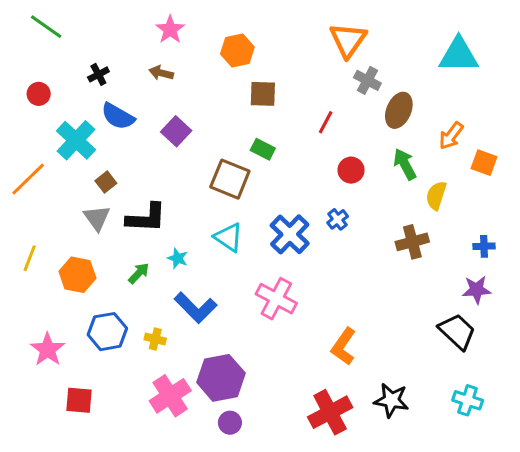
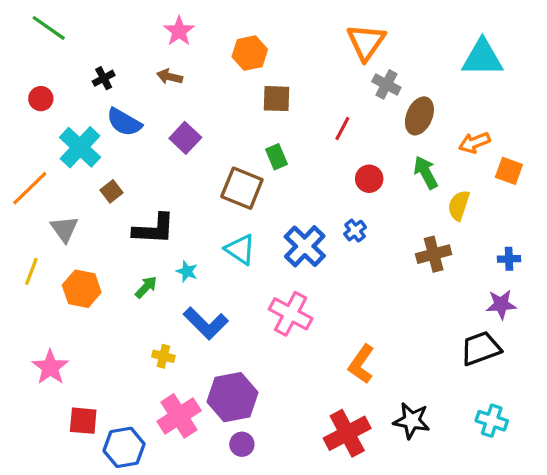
orange arrow: (451, 136) -> (474, 143), turned 32
green rectangle: (263, 149) -> (276, 157), turned 40
gray triangle: (97, 218) -> (64, 229), moved
blue hexagon: (107, 332) -> (124, 447), moved
black trapezoid: (457, 332) -> (481, 348), turned -63

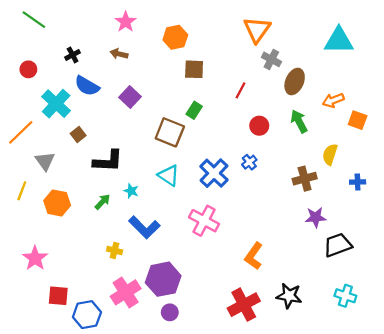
green rectangle: (276, 157) -> (194, 110), turned 56
yellow semicircle: (459, 205) -> (330, 154), moved
purple star: (501, 304) -> (316, 217), moved

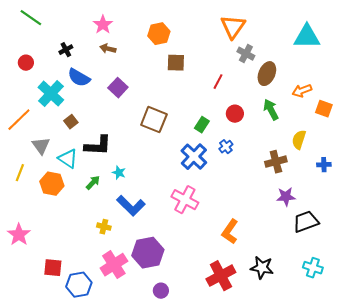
pink star: (126, 22) -> (103, 25), moved
green rectangle: (194, 110) -> (202, 125), moved
cyan triangle: (169, 175) -> (68, 159), moved
pink star: (35, 258) -> (19, 235), moved
purple circle: (170, 312) -> (161, 291), moved

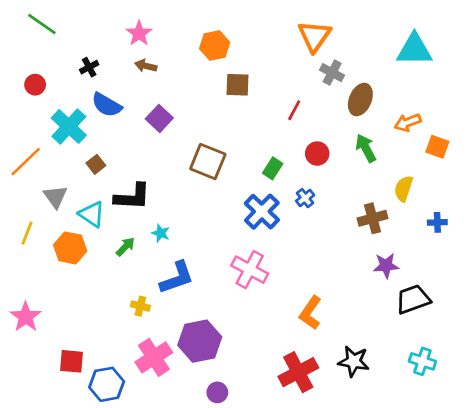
blue L-shape: (131, 206) -> (177, 278), turned -64

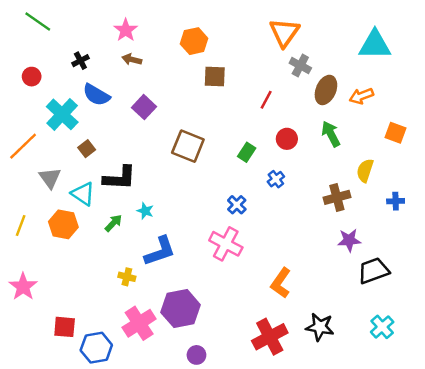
orange arrow: (408, 122) -> (361, 96), moved
blue cross: (262, 212) -> (237, 205), moved, size x0.6
yellow line: (27, 233) -> (21, 226), moved
cyan cross: (422, 361) -> (382, 327), turned 30

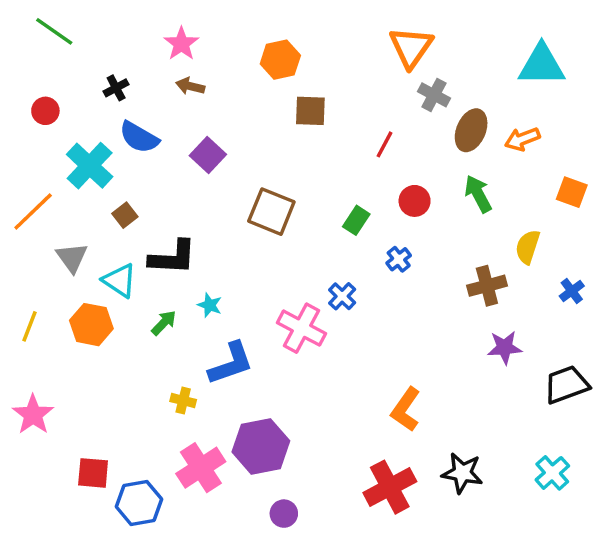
blue cross: (396, 201) -> (572, 291), turned -35
pink cross: (226, 244) -> (302, 328), moved
black trapezoid: (374, 271) -> (566, 385), moved

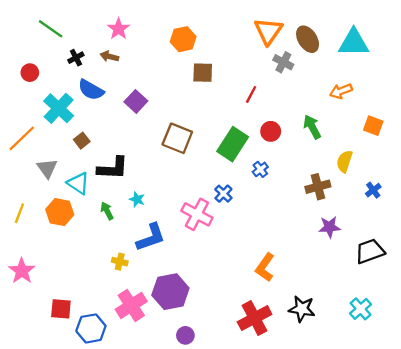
green line: (54, 31) -> (51, 29), moved
brown arrow: (190, 86) -> (109, 56), moved
brown ellipse: (471, 130) -> (308, 39), moved, turned -55
green rectangle: (356, 220) -> (233, 144), size x1.8
green arrow: (164, 323) -> (107, 211), turned -72

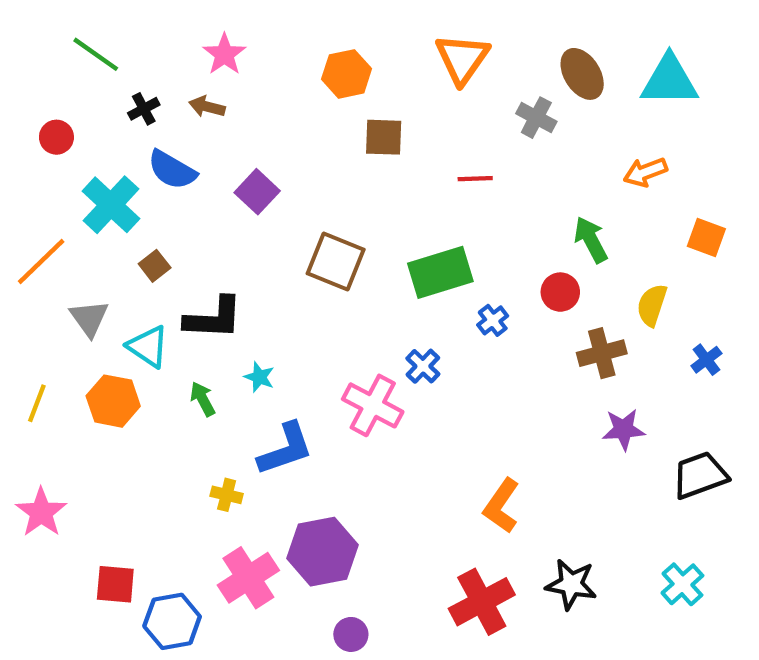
orange triangle: (268, 31) -> (462, 59), moved
red line: (251, 95) -> (475, 179), turned 60
red circle: (271, 131) -> (560, 292), moved
green rectangle: (233, 144) -> (440, 272), turned 40

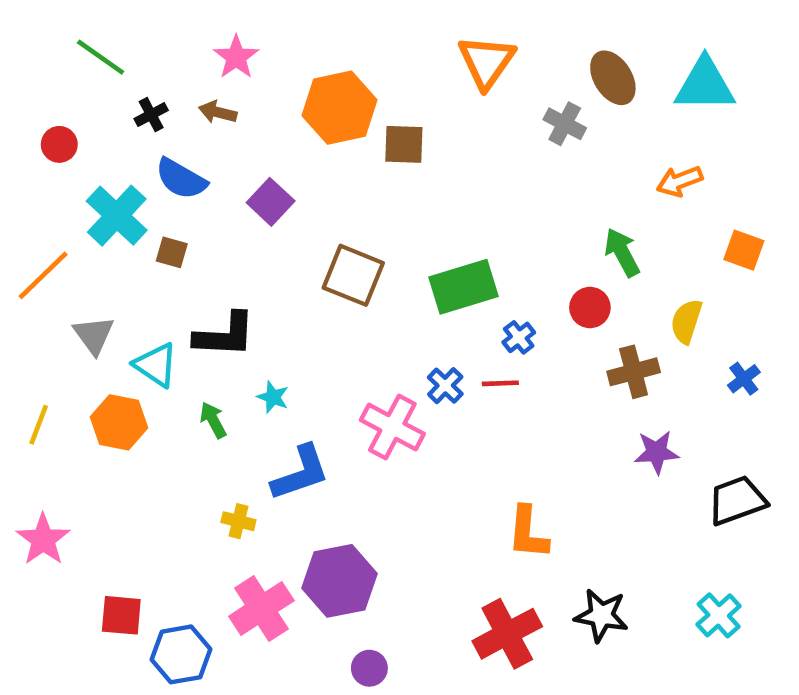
orange hexagon: (347, 74) -> (340, 108), moved, size x1.4
red line: (475, 179) -> (500, 383), moved
brown square: (155, 266) -> (172, 252), moved, turned -36
orange L-shape: (501, 506) -> (528, 533), turned -30

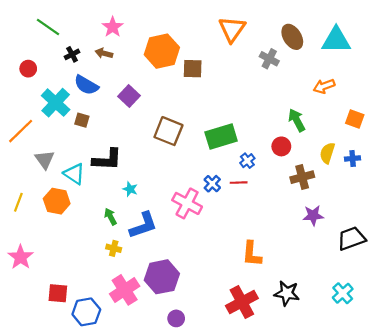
blue cross: (744, 379) -> (353, 158), moved, turned 32
green arrow: (213, 420) -> (110, 217), moved

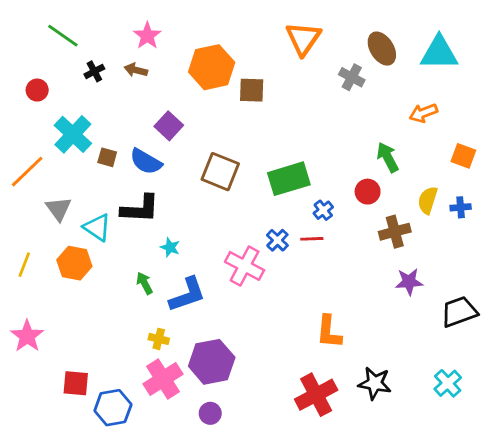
blue semicircle: (86, 85) -> (146, 162), moved
yellow cross: (114, 248) -> (159, 339), moved
purple circle: (176, 318) -> (210, 413), moved

